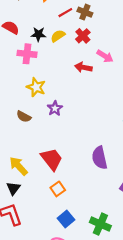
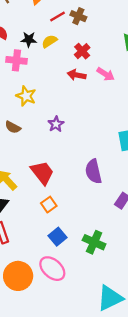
red cross: (83, 36) -> (82, 51), moved
pink arrow: (105, 56) -> (106, 74), moved
purple star: (55, 108) -> (56, 124), moved

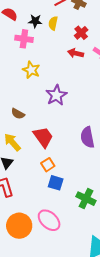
yellow semicircle: (49, 41) -> (53, 23), turned -48
purple star: (56, 124) -> (56, 95), size x1.5
brown semicircle: (13, 127) -> (18, 114), moved
blue square: (57, 237) -> (56, 183), moved, turned -35

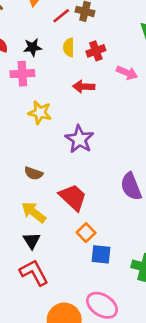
yellow semicircle: (53, 23) -> (69, 47), moved
red cross: (81, 33) -> (96, 51), turned 32
red arrow: (76, 53) -> (84, 87), moved

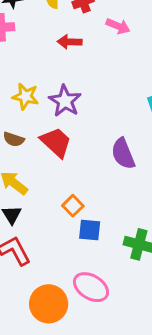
yellow star: (40, 113) -> (25, 96), moved
red trapezoid: (73, 197) -> (56, 142), moved

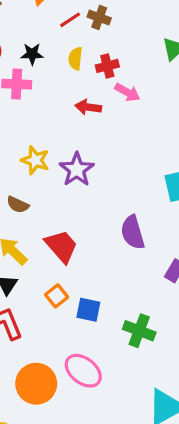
pink arrow: (118, 26) -> (127, 92), moved
red trapezoid: (56, 142) -> (61, 246), moved
orange square: (73, 206) -> (57, 296), moved

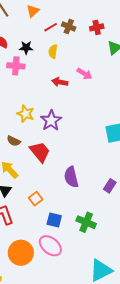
red cross: (107, 66) -> (97, 27), moved
purple semicircle: (133, 232) -> (71, 177), moved
red trapezoid: (61, 246) -> (40, 152), moved
blue square: (88, 310) -> (54, 220), moved

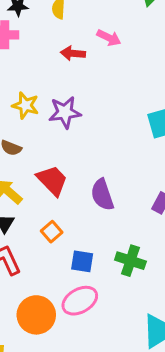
purple star: (51, 121) -> (65, 112), turned 30
red trapezoid: (40, 152) -> (52, 180), moved
pink ellipse: (50, 246) -> (80, 301), turned -65

